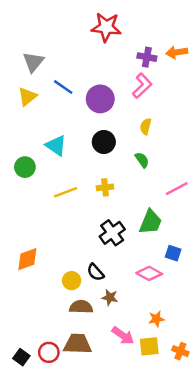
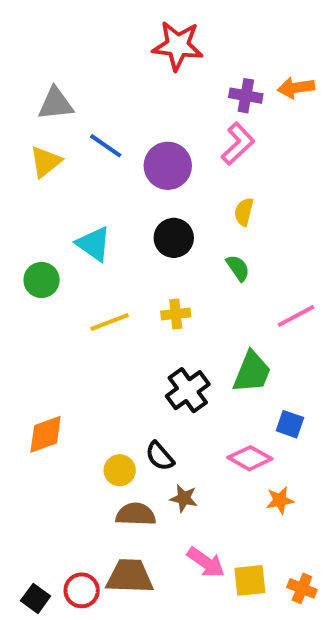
gray triangle: (33, 62) -> (56, 104), turned 45
orange star: (156, 319) -> (280, 500), moved

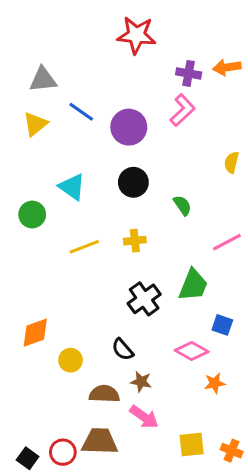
yellow semicircle: (244, 212) -> (232, 162), moved
yellow circle: (120, 470) -> (71, 360), moved
pink arrow: (206, 562) -> (144, 417), moved

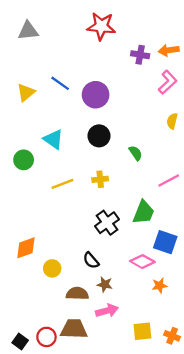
gray triangle: (43, 80) -> (28, 31), moved
pink L-shape: (182, 110) -> (168, 82), moved
blue square: (222, 325) -> (165, 242), size x1.5
pink arrow: (144, 417) -> (107, 311), turned -50

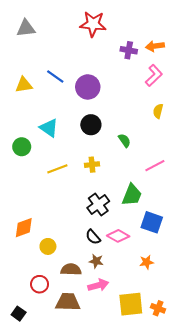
yellow triangle: (26, 92) -> (24, 85), turned 30
black semicircle: (91, 260) -> (93, 237), moved
pink diamond: (142, 262) -> (118, 236), moved
yellow square: (142, 331) -> (131, 304), size x1.4
red circle: (46, 337) -> (40, 284), moved

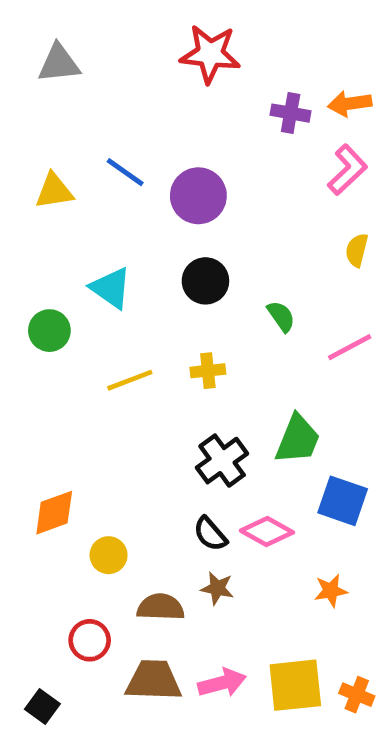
pink line: (155, 166) -> (350, 347), moved
pink arrow: (98, 285) -> (222, 683), moved

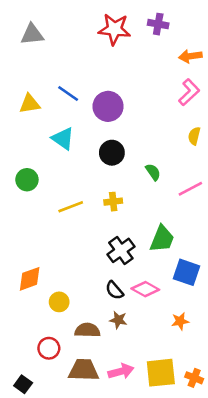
purple cross: (291, 113) -> (158, 24), moved
cyan triangle: (111, 288) -> (63, 139), moved

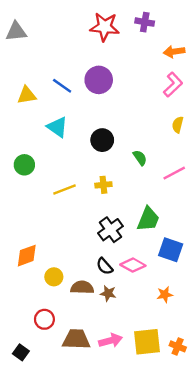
gray triangle: (32, 34) -> (16, 32), moved
purple circle: (108, 106) -> (99, 80), moved
brown semicircle: (87, 330) -> (82, 287), moved

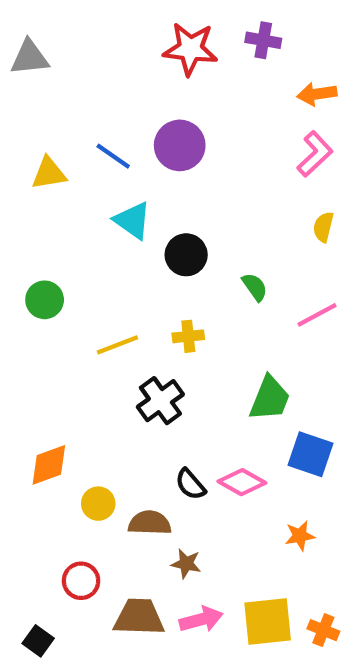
cyan triangle: (57, 127) -> (133, 220), moved
black cross: (110, 230) -> (160, 401), moved
brown star: (108, 293) -> (186, 564), moved

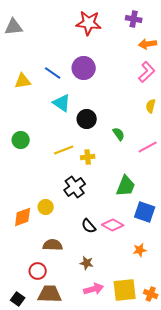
purple cross: (263, 40) -> (134, 19), moved
yellow line: (117, 345) -> (64, 150), moved
yellow circle: (98, 504) -> (46, 207), moved
brown semicircle: (150, 523) -> (53, 245), moved
brown trapezoid: (139, 617) -> (50, 294), moved

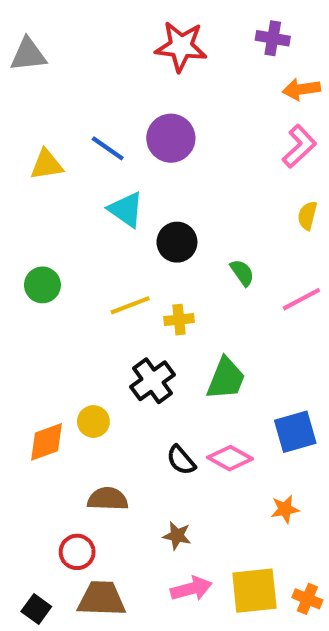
green trapezoid: (126, 186) -> (226, 379), moved
blue square: (145, 212) -> (295, 432), turned -35

